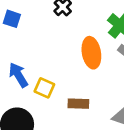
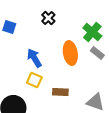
blue arrow: (18, 75) -> (34, 58), moved

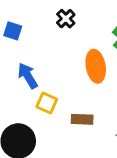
blue arrow: (34, 58) -> (28, 76), moved

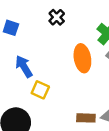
brown rectangle: (82, 119) -> (86, 118), moved

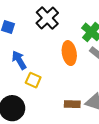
black cross: (57, 17) -> (47, 18), size x1.6

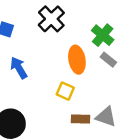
yellow square: (33, 80) -> (65, 91), moved

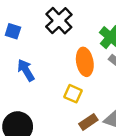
brown rectangle: (80, 119) -> (88, 122), turned -36

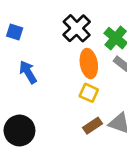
black cross: (59, 21) -> (77, 28), moved
yellow square: (73, 94) -> (89, 93), moved

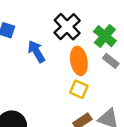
blue arrow: (28, 72) -> (36, 51), moved

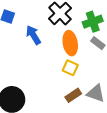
green cross: (105, 36) -> (93, 22), turned 30

